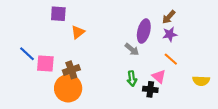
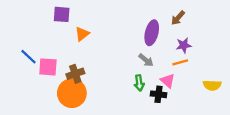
purple star: (170, 34) -> (184, 45), moved
gray arrow: (132, 49) -> (146, 60), moved
orange line: (171, 59) -> (180, 62), turned -56

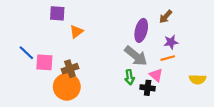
gray arrow: (146, 60) -> (136, 56), size x1.6

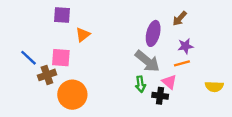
pink square: (44, 62) -> (61, 58), moved
brown cross: (70, 69) -> (47, 75), moved

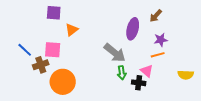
gray arrow: (147, 61) -> (115, 53), moved

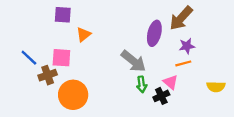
brown arrow: (156, 16) -> (181, 18), size x1.6
black cross: (139, 83) -> (161, 96), turned -32

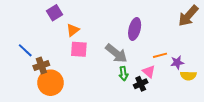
purple square: (63, 15) -> (55, 13), turned -35
brown arrow: (181, 18) -> (188, 16), moved
purple star: (187, 46) -> (177, 62), moved
pink square: (61, 58) -> (79, 49), moved
orange circle: (73, 95) -> (50, 83), moved

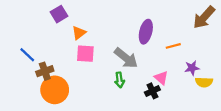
orange line: (160, 55) -> (173, 46), moved
green arrow: (123, 74) -> (119, 80), moved

